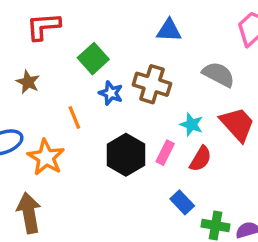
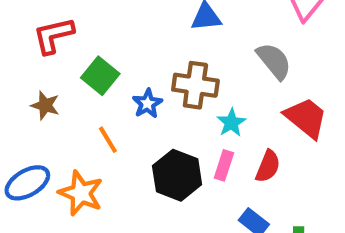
green square: (93, 59) -> (100, 76), moved
gray semicircle: (219, 74) -> (274, 61), turned 32
blue star: (111, 93) -> (147, 104), turned 30
cyan star: (191, 125) -> (231, 123), moved, turned 30

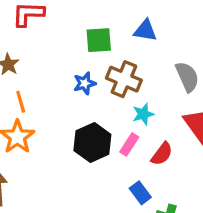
green square: (100, 76) -> (99, 40), moved, turned 32
orange line: (108, 140) -> (21, 102), moved

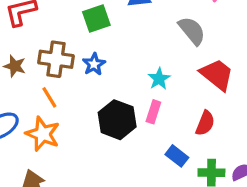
brown cross: (124, 79) -> (56, 59), moved
orange line: (21, 102) -> (49, 97), moved
red semicircle: (162, 154) -> (205, 123), moved

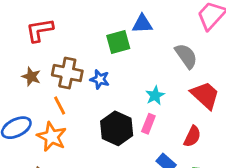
green square: (96, 18) -> (118, 42), moved
blue star: (94, 64) -> (100, 79), turned -30

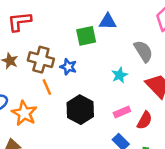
cyan star: (155, 95) -> (120, 75), moved
orange line: (60, 106) -> (47, 87), moved
pink rectangle: (148, 124) -> (122, 112), moved, turned 42

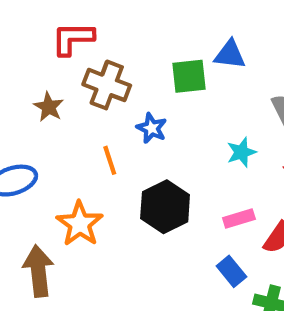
brown cross: (41, 60) -> (107, 85), moved
orange star: (24, 113) -> (80, 224), moved

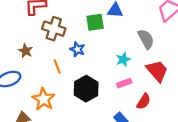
brown star: (49, 107) -> (26, 51), moved
pink rectangle: (239, 219) -> (124, 83), moved

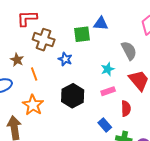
orange line: (57, 67) -> (34, 74), moved
red semicircle: (144, 101) -> (126, 108), turned -35

